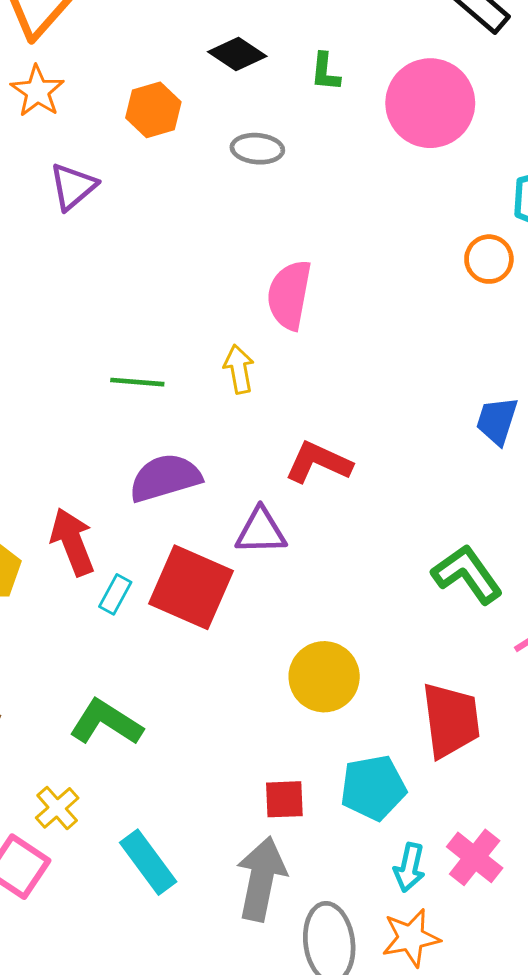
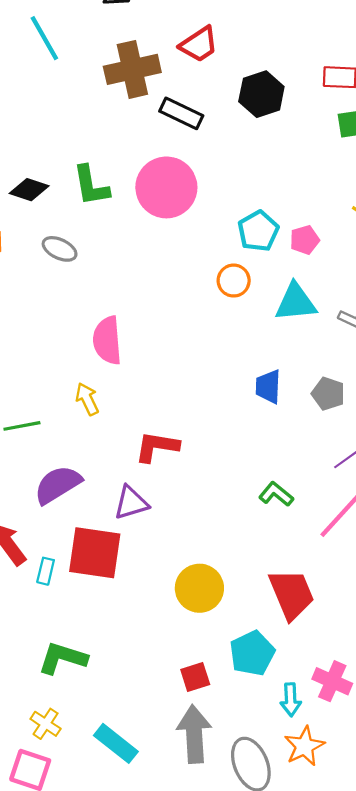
green L-shape: (325, 72) -> (91, 186), size x1.6
gray ellipse: (257, 149) -> (60, 249), turned 36
green L-shape: (467, 574) -> (276, 494), size x0.7

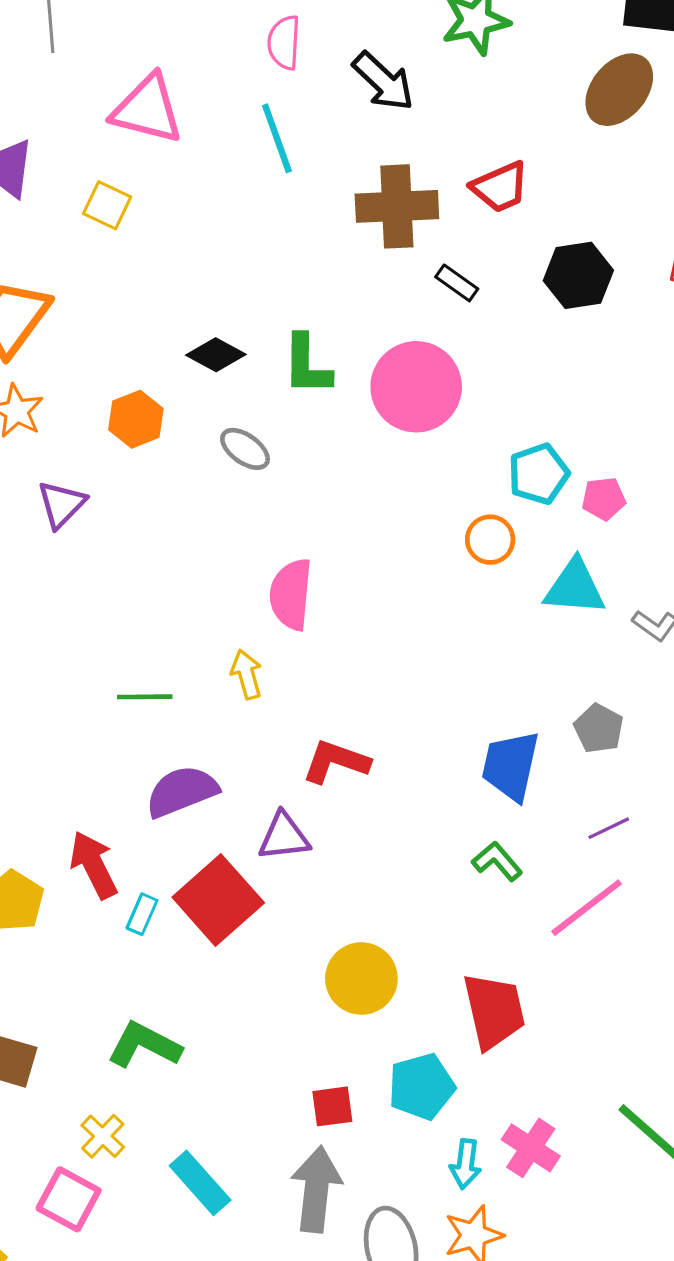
black rectangle: (181, 113) -> (457, 283), size x0.7
blue trapezoid: (268, 387) -> (511, 766), moved, size x1.4
red square: (95, 553) -> (218, 900), turned 30

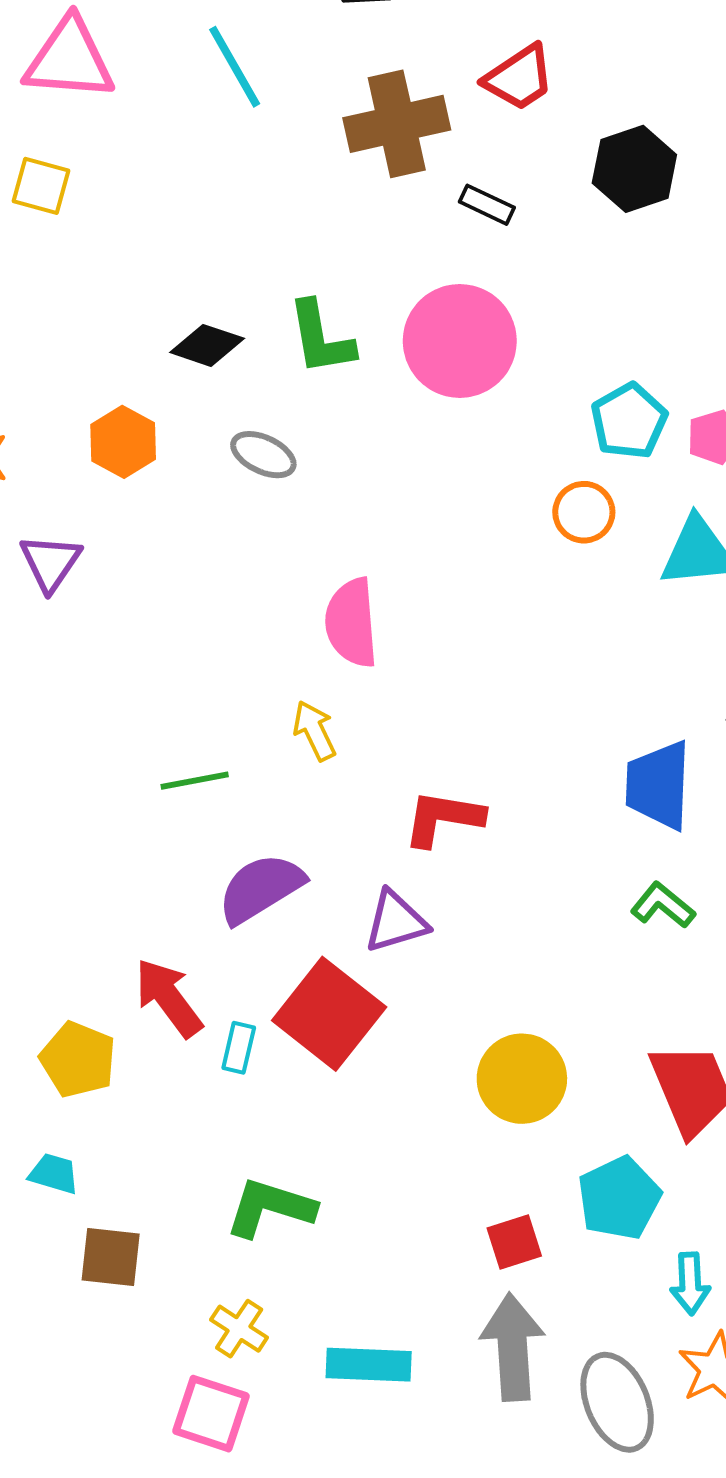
cyan rectangle: (200, 1183) -> (369, 1365), turned -36

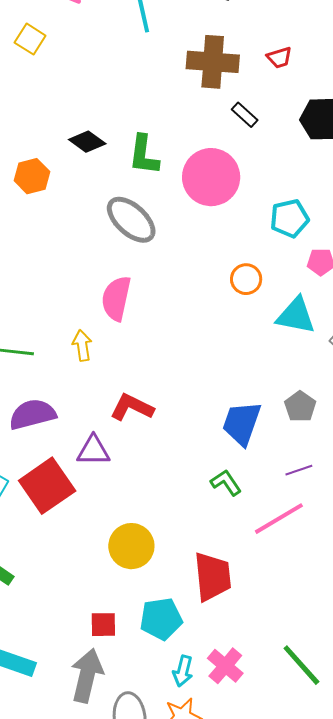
red trapezoid: (519, 78) -> (279, 58), size x0.7
cyan pentagon: (629, 421) -> (289, 218), moved
gray ellipse: (263, 455) -> (131, 220), moved, size x1.6

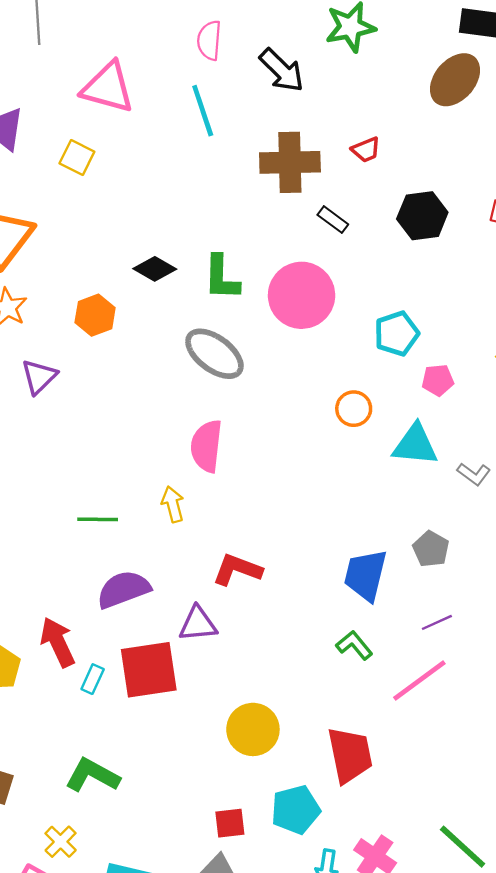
red square: (47, 486) -> (149, 670), turned 32

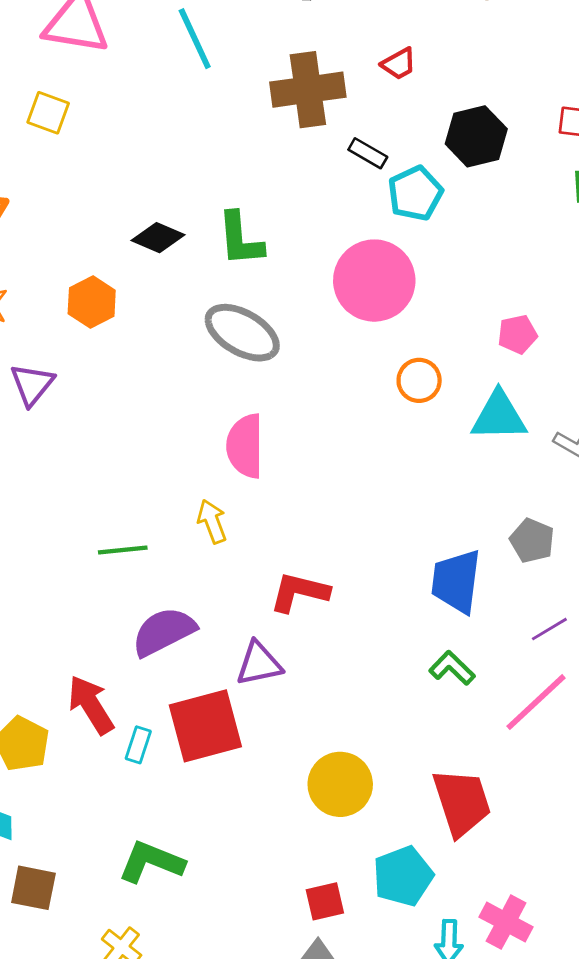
pink circle: (302, 295) -> (374, 281), moved
cyan pentagon: (397, 334) -> (415, 193), moved

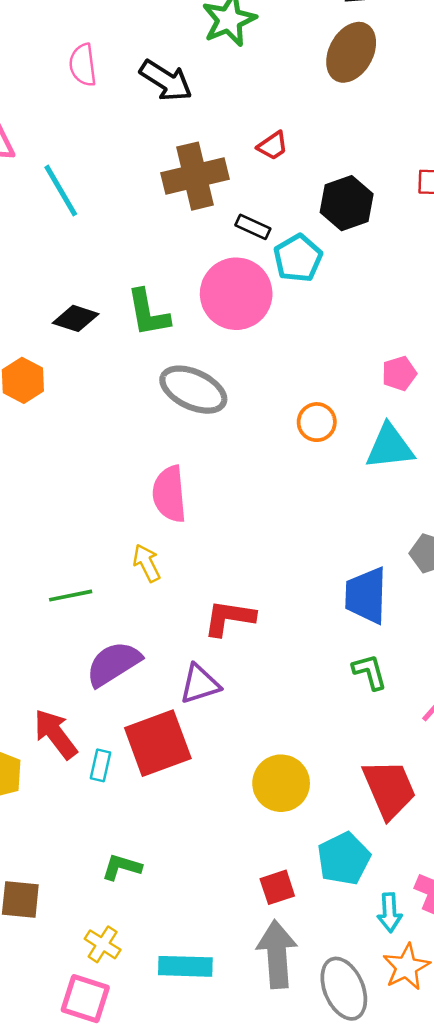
cyan line: (195, 39) -> (61, 191), moved
pink circle: (374, 281) -> (236, 294), moved
gray ellipse: (242, 333) -> (193, 390), moved
green L-shape: (452, 668) -> (370, 672), turned 36
green L-shape: (151, 862) -> (122, 867), size x0.7

